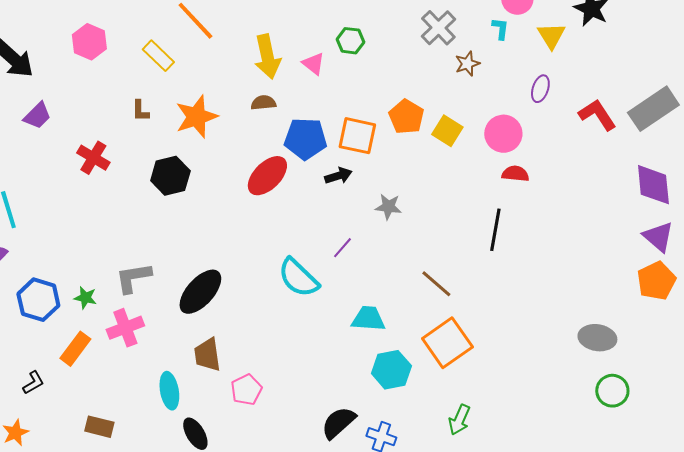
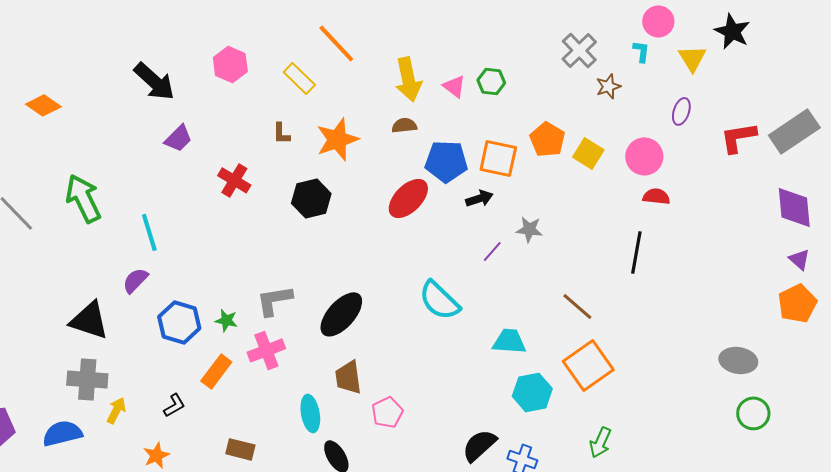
green hexagon: (350, 41) -> (491, 81), moved
red L-shape: (597, 115) -> (738, 137), turned -66
purple triangle: (658, 237) -> (799, 259), size x0.7
purple line: (342, 248) -> (492, 251), moved

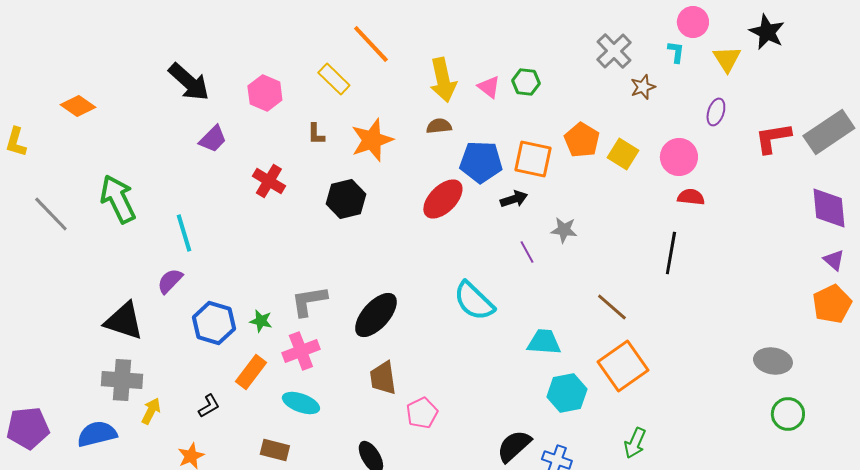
pink hexagon: (230, 64) -> (265, 93), moved
purple line: (492, 251) -> (527, 252), turned -70
cyan ellipse: (310, 413) -> (301, 403), moved, turned -60

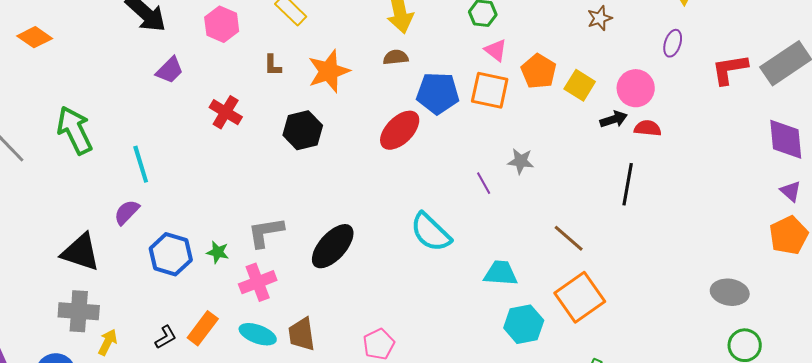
pink triangle: (489, 87) -> (496, 50), moved
black arrow: (514, 199) -> (614, 119), moved
orange rectangle: (251, 372) -> (203, 328), moved
brown trapezoid: (383, 378) -> (302, 334), moved

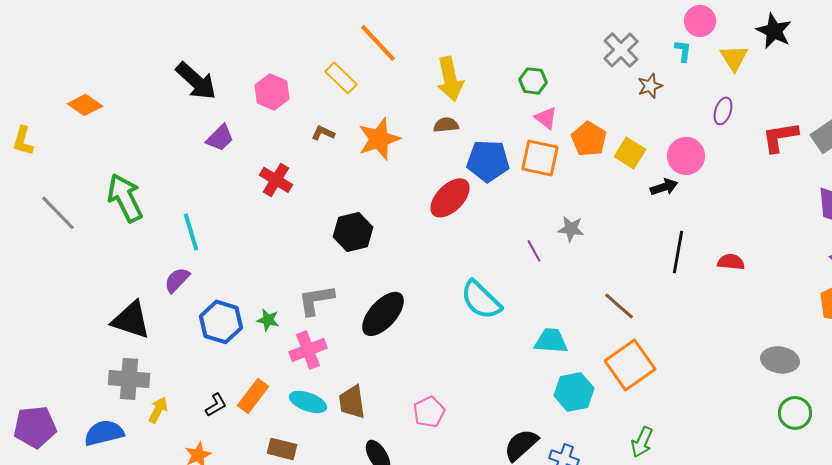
brown L-shape: (273, 65) -> (323, 133), turned 115
red semicircle: (648, 128) -> (731, 262), moved
black hexagon: (303, 130) -> (353, 232), moved

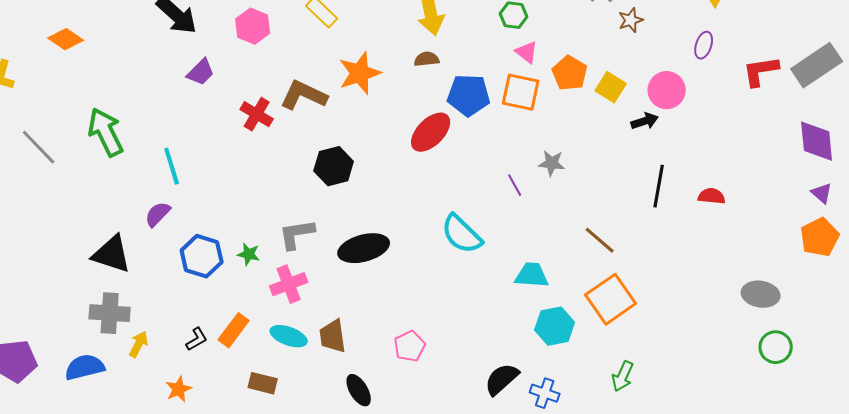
brown L-shape: (323, 133) -> (304, 95), moved, size x2.0
black ellipse: (383, 314) -> (364, 248), turned 33

